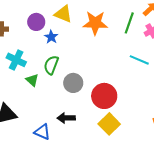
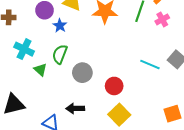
cyan line: (139, 60) -> (150, 64), moved
red circle: (104, 96) -> (114, 86), size x0.7

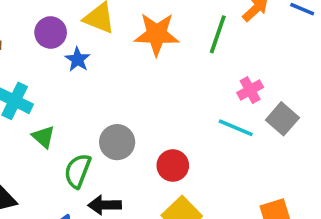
pink cross: (162, 19) -> (250, 90), moved
green semicircle: (60, 54) -> (78, 171), moved

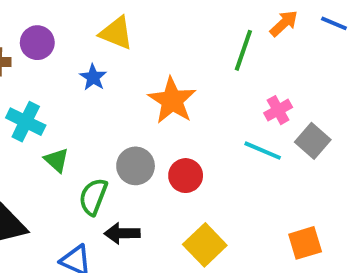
purple circle: (51, 33) -> (37, 43), moved
orange star: (157, 34) -> (172, 100), moved, turned 30
red circle: (173, 166) -> (186, 176), moved

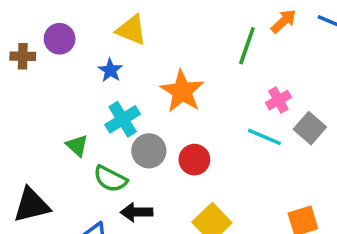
cyan cross: (26, 122) -> (123, 119), moved, turned 32
green semicircle: (93, 197) -> (110, 179), turned -84

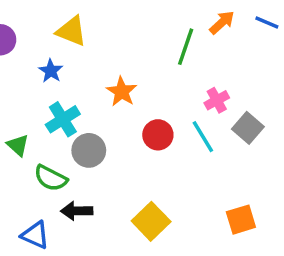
orange star: (182, 91) -> (122, 92), size x0.7
cyan line: (264, 137) -> (203, 137), turned 36
red circle: (194, 160) -> (158, 135), moved

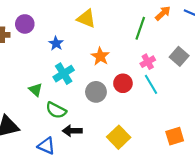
yellow triangle: (71, 31) -> (86, 19), moved
pink cross: (217, 100) -> (148, 62), moved
gray square: (248, 128) -> (179, 56), moved
gray circle: (89, 150) -> (96, 92), moved

